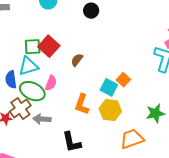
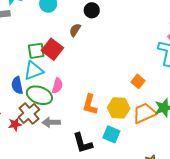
brown semicircle: (77, 60) -> (75, 30), moved
orange square: (123, 80) -> (138, 81), moved
cyan square: (109, 87) -> (111, 134), moved
orange trapezoid: (132, 139) -> (144, 113), moved

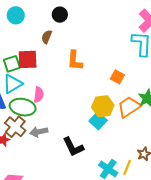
red square: (52, 49) -> (28, 59), turned -30
orange L-shape: (90, 104) -> (75, 60), moved
cyan square: (111, 134) -> (98, 121), moved, turned 30

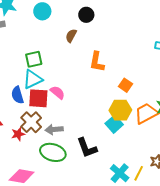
red square: (28, 59) -> (38, 98), moved
orange square: (117, 77) -> (126, 85), moved
pink semicircle: (39, 95) -> (57, 92), turned -63
green ellipse: (23, 107) -> (53, 152), moved

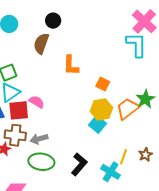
brown semicircle: (71, 36) -> (41, 43), size x1.5
brown cross: (31, 122) -> (15, 135), turned -30
black L-shape: (87, 148) -> (79, 164), moved, turned -110
yellow line: (139, 173) -> (124, 157), moved

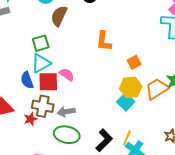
brown semicircle: (41, 43) -> (59, 16), moved
orange square: (103, 84) -> (134, 62), turned 32
yellow line: (124, 157) -> (127, 138), moved

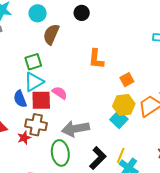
gray arrow: (66, 112) -> (75, 129), moved, size x1.5
green ellipse: (67, 135) -> (60, 153), turned 70

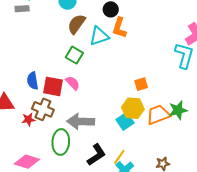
orange L-shape: (96, 59) -> (119, 28), moved
green square: (33, 62) -> (74, 55), moved, turned 36
cyan triangle: (34, 82) -> (99, 36), moved

